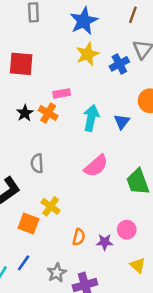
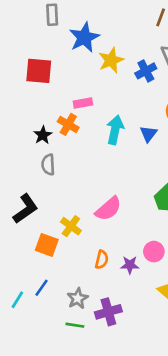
blue star: (84, 21) -> (84, 37), moved
black star: (25, 113) -> (43, 135), moved
gray semicircle: (37, 163) -> (48, 165), moved
pink semicircle: (96, 166) -> (108, 209), moved

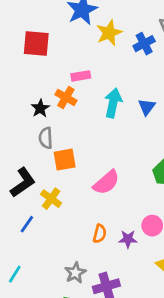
yellow cross: (71, 226) -> (51, 199), moved
orange square: (47, 245) -> (65, 160), moved, turned -30
blue line: (41, 288) -> (27, 224), moved

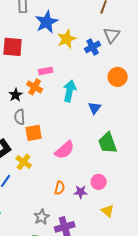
blue triangle: (147, 107) -> (95, 108), moved

